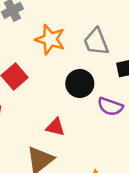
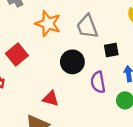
purple semicircle: (110, 107) -> (98, 82), turned 60

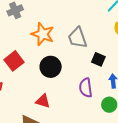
black square: (111, 50) -> (98, 59), turned 32
black circle: (72, 62) -> (51, 67), moved

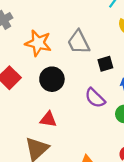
black square: (98, 59) -> (105, 64), turned -32
purple semicircle: (86, 88) -> (95, 98), turned -30

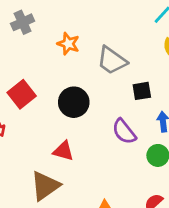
gray trapezoid: (79, 42) -> (112, 60), turned -35
orange star: (38, 43) -> (68, 44), moved, size x0.7

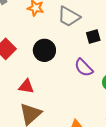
red triangle: (63, 151) -> (26, 86), moved

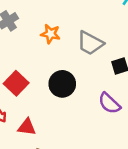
red triangle: (26, 86) -> (27, 127), moved

